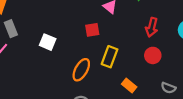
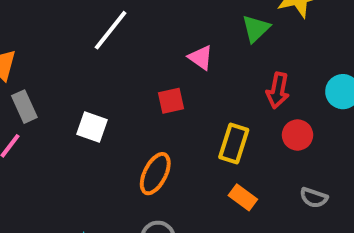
red circle: (153, 55) -> (298, 135), moved
yellow rectangle: (110, 57) -> (234, 144), moved

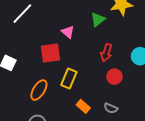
red square: (171, 101) -> (50, 53), size x1.5
yellow rectangle: (234, 144) -> (69, 79), moved
gray semicircle: (314, 198) -> (111, 108), moved

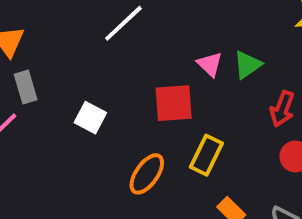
green triangle: (98, 19) -> (247, 65), moved

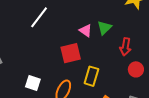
white square: (90, 118) -> (33, 83), moved

